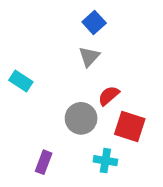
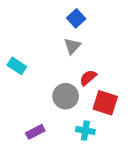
purple rectangle: (44, 162) -> (35, 132), turned 42

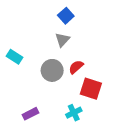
gray circle: (66, 96) -> (52, 70), moved
cyan cross: (85, 131) -> (74, 113), turned -35

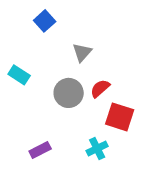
blue square: (66, 16) -> (45, 21), moved

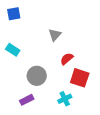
blue square: (45, 21) -> (14, 14), moved, turned 32
gray circle: (69, 93) -> (37, 76), moved

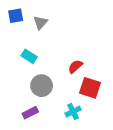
gray triangle: (55, 35) -> (40, 23), moved
cyan rectangle: (13, 50) -> (29, 56), moved

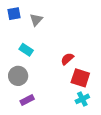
gray circle: (42, 86) -> (18, 76), moved
cyan cross: (73, 112) -> (82, 99), moved

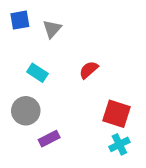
red semicircle: (67, 59) -> (89, 70), moved
purple rectangle: (27, 100) -> (49, 139), moved

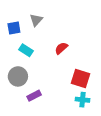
blue square: (20, 20) -> (14, 28), moved
cyan cross: (119, 144) -> (82, 100), turned 32

